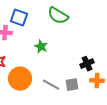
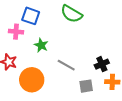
green star: (41, 47) -> (41, 45), moved
gray line: (51, 85) -> (66, 65), moved

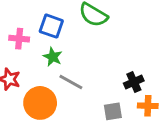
blue square: (31, 16) -> (51, 26), moved
gray line: (66, 65) -> (71, 82), moved

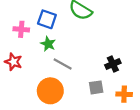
orange circle: (40, 103) -> (50, 91), moved
orange cross: (148, 106) -> (124, 94), moved

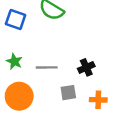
green star: (48, 44) -> (14, 61), moved
gray line: (63, 64) -> (47, 67), moved, turned -30

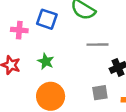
gray line: (47, 67) -> (98, 45), moved

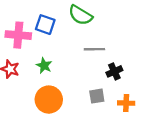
pink cross: (19, 30) -> (18, 35), size x1.5

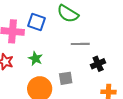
gray square: (97, 96) -> (66, 78), moved

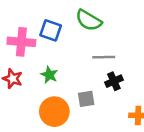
black cross: (98, 64) -> (114, 81), moved

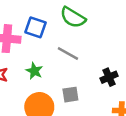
gray line: (104, 57) -> (68, 54), moved, turned 30
black cross: (114, 81) -> (109, 77), moved

